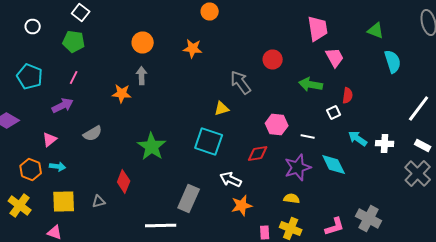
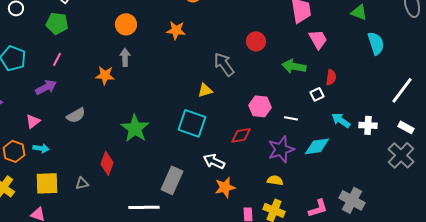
cyan diamond: (334, 164) -> (317, 146), turned -72

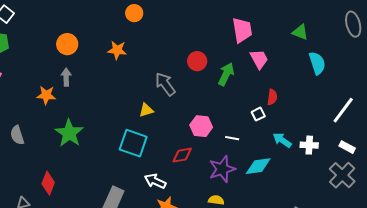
green arrow: (294, 66) -> (226, 74), moved, turned 105
gray semicircle: (76, 115) -> (17, 135), turned 102
green star: (135, 128) -> (69, 133), moved

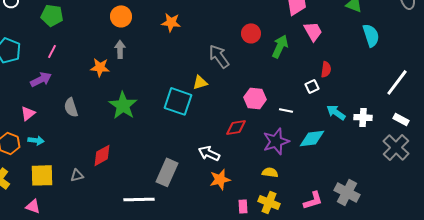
cyan square: (133, 143) -> (178, 101), moved
red diamond: (48, 183) -> (102, 155), turned 40

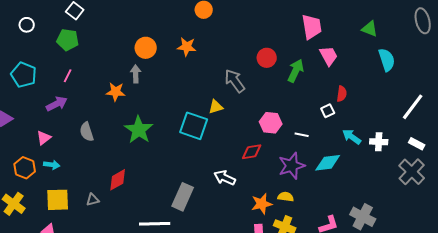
orange circle: (121, 16) -> (146, 48), moved
orange star: (220, 179) -> (262, 204), moved

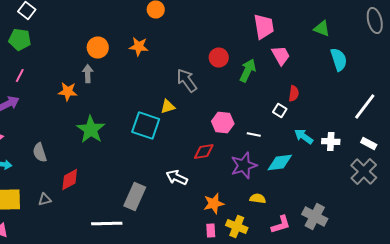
white square: (328, 111) -> (280, 110), turned -32
gray semicircle: (87, 132) -> (40, 152), moved
yellow semicircle: (286, 197) -> (258, 198), moved

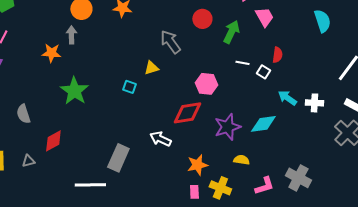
cyan square: (146, 126) -> (129, 87), size x0.5
white line: (254, 134) -> (242, 63), moved
red diamond: (204, 152) -> (187, 113), size x1.4

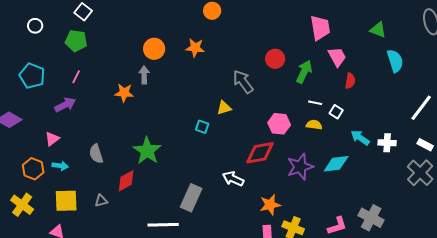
red semicircle: (277, 55) -> (350, 81), moved
green star: (74, 91) -> (147, 151), moved
yellow semicircle: (241, 160) -> (314, 125), moved

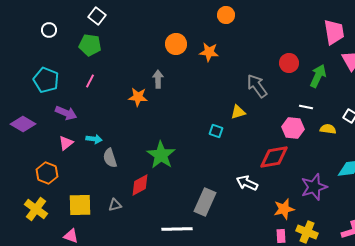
orange circle: (154, 49) -> (176, 44), moved
white line: (315, 103) -> (306, 107), moved
purple arrow: (65, 105) -> (66, 113), moved, turned 50
cyan arrow: (60, 166) -> (94, 139), moved
purple star: (300, 167) -> (314, 187), moved

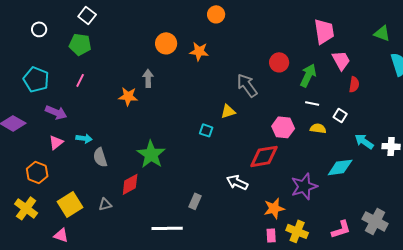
white line: (306, 107) -> (312, 103), moved
gray rectangle: (205, 202) -> (195, 201), size x0.6
yellow square: (80, 205) -> (70, 204), turned -30

